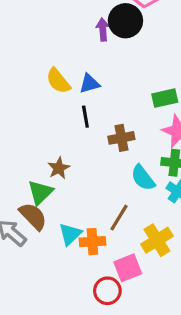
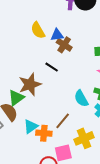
black line: (85, 117) -> (52, 67), moved, turned -56
brown cross: (121, 138) -> (64, 45), moved, turned 35
brown star: (59, 168) -> (30, 84), size x1.6

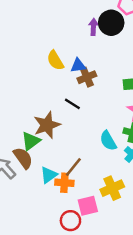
brown cross: (64, 45) -> (87, 77), turned 35
brown line: (63, 121) -> (73, 167), moved

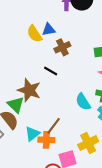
blue triangle: (78, 66) -> (49, 30), moved
brown star: (47, 125) -> (29, 90), turned -30
green triangle: (31, 141) -> (16, 105), turned -36

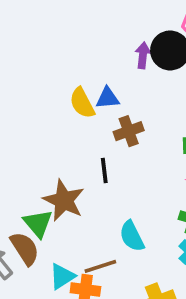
black line: (51, 71) -> (104, 170), turned 48
cyan semicircle: (83, 102) -> (132, 236), moved
brown line: (54, 126) -> (100, 266), turned 30

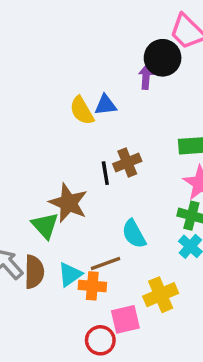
purple arrow: (143, 55) -> (146, 77), moved
brown cross: (129, 131) -> (127, 162), moved
brown semicircle: (25, 248) -> (34, 272), moved, turned 36

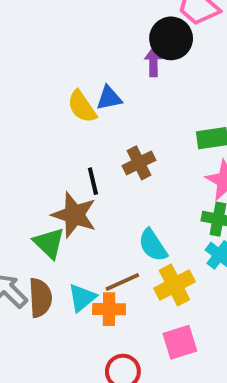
black line: (105, 173) -> (93, 181), moved
yellow cross: (161, 295) -> (174, 285), moved
pink square: (125, 319) -> (180, 342), moved

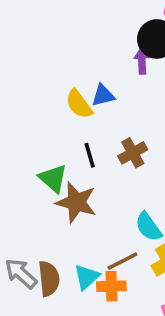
black line: (93, 181) -> (90, 155), moved
green triangle: (49, 243) -> (53, 178), moved

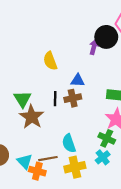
blue triangle: (103, 95) -> (78, 80), moved
black line: (90, 155) -> (55, 99), moved
cyan triangle: (87, 277) -> (25, 161), turned -49

